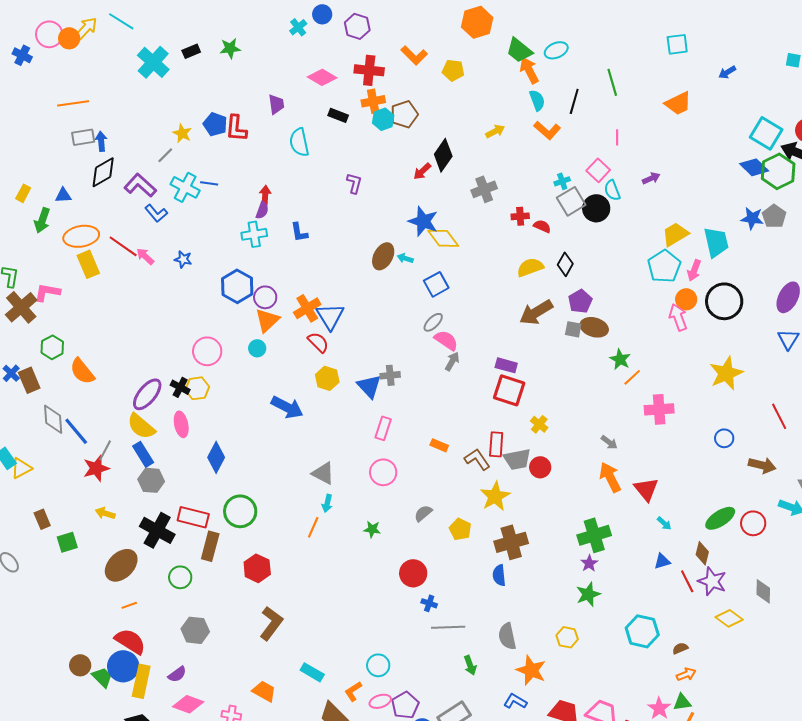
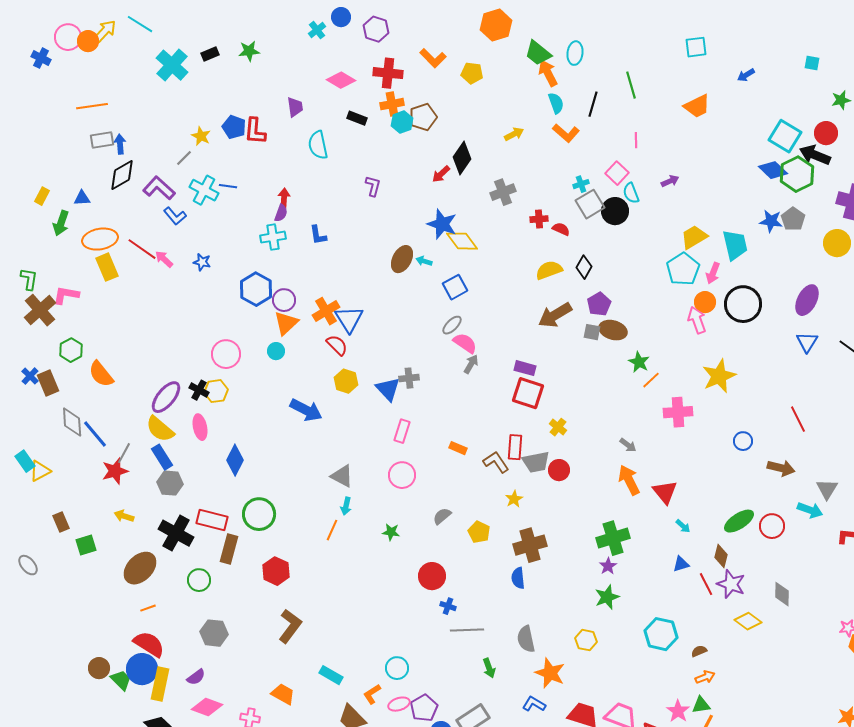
cyan ellipse: (556, 50) -> (575, 53), turned -60
yellow star: (726, 373) -> (719, 376), moved
yellow star: (495, 496) -> (514, 499), size x0.6

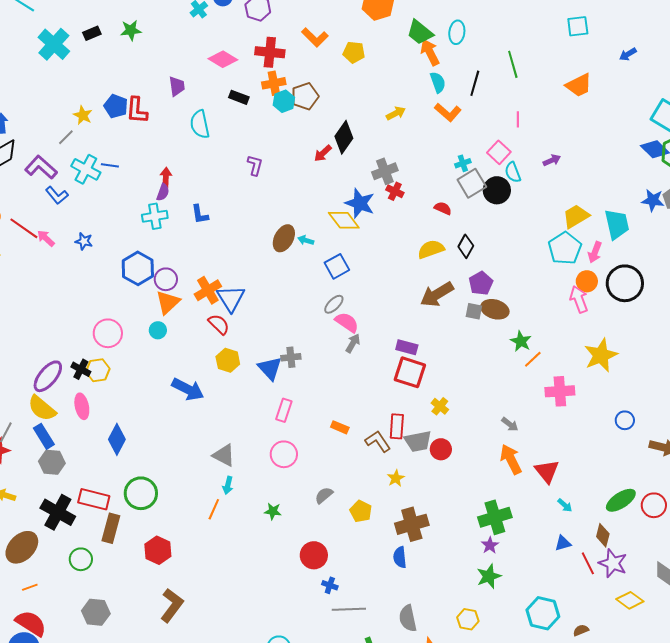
red cross: (539, 219) -> (395, 191), moved, turned 30
blue star: (442, 224) -> (360, 203), moved

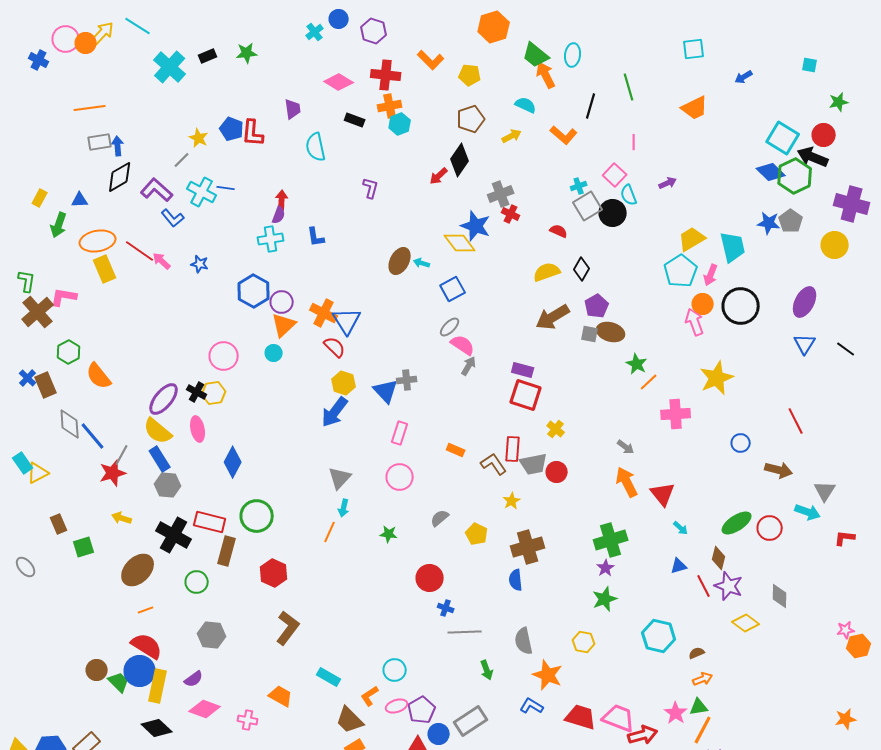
cyan semicircle: (438, 82) -> (526, 105), moved, turned -45
brown pentagon: (305, 96) -> (471, 119), moved
orange cross: (208, 290) -> (324, 313), turned -32
blue arrow: (188, 389) -> (335, 412), moved, turned 100
gray triangle: (224, 455) -> (340, 478), turned 45

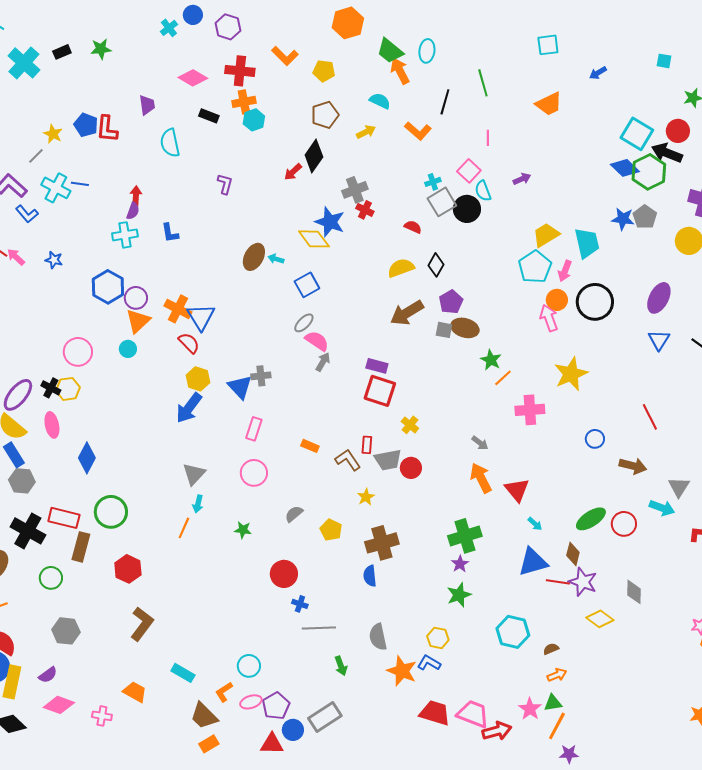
red rectangle: (513, 449) -> (367, 445), size x0.7
blue triangle: (679, 566) -> (533, 562), size x1.8
red line: (704, 586) -> (558, 582), turned -55
blue L-shape: (532, 706) -> (429, 663), moved

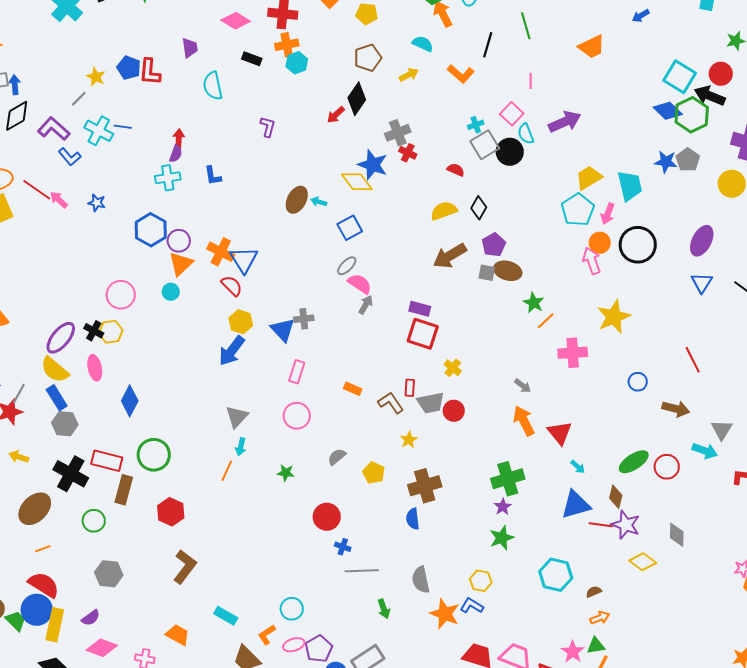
purple arrow: (522, 179) -> (565, 122), size x1.8

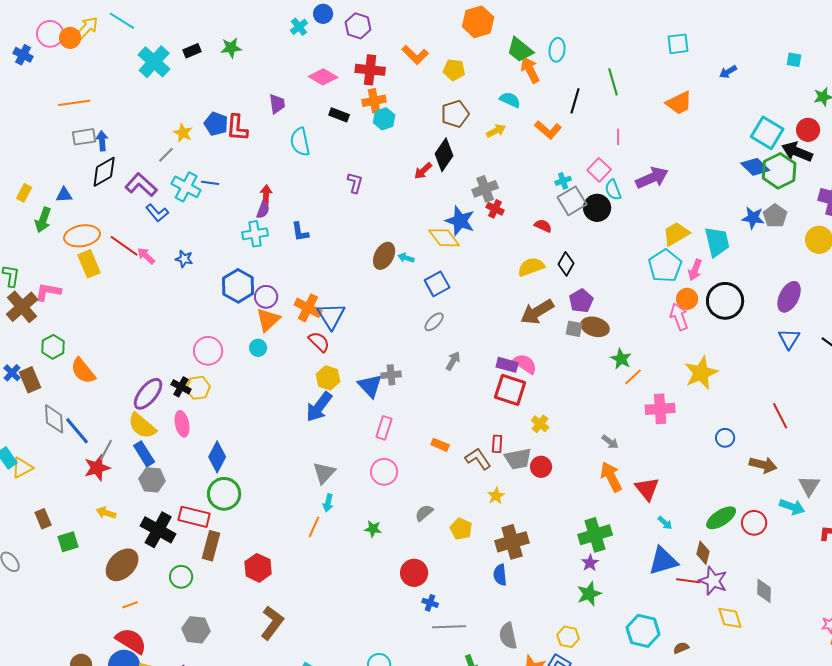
pink semicircle: (360, 284) -> (525, 364), moved
green circle: (154, 455) -> (224, 494), moved
yellow diamond: (643, 562) -> (730, 618), turned 36

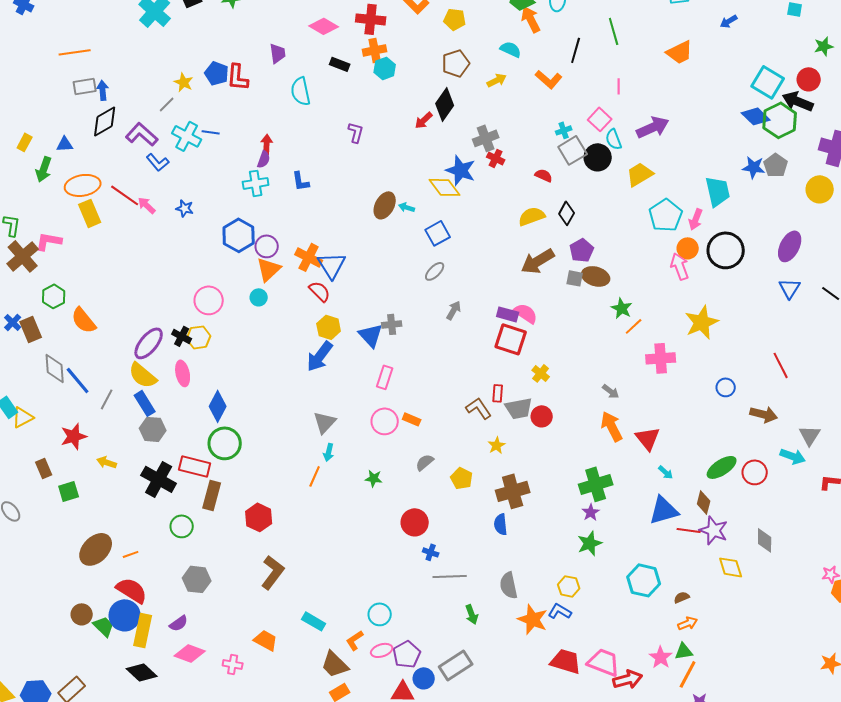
yellow trapezoid: (676, 234) -> (640, 174), moved
orange rectangle: (440, 445) -> (412, 419), moved
red star: (97, 468) -> (74, 436), moved
brown ellipse: (122, 565) -> (96, 549), moved

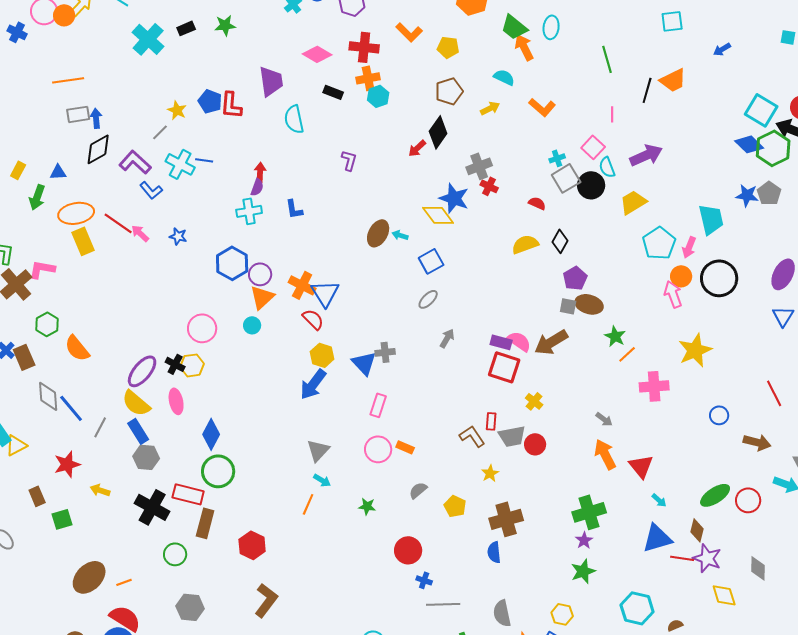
black line: (576, 50) -> (647, 90), moved
purple trapezoid: (278, 53) -> (271, 81), size x1.5
brown arrow: (538, 261) -> (551, 342), moved
cyan arrow: (329, 452) -> (322, 480), turned -72

